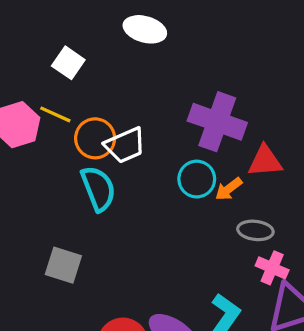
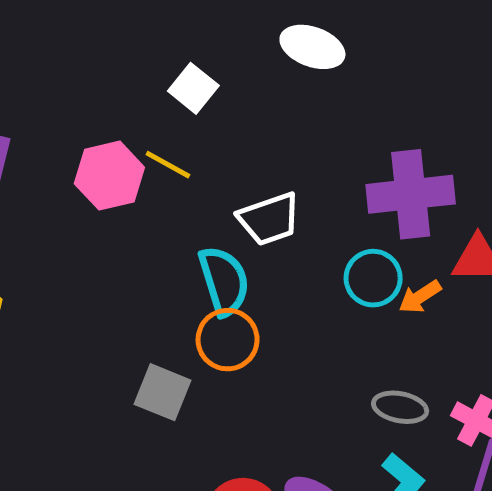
purple cross: (217, 122) -> (411, 194), turned -30
orange circle: (95, 138) -> (228, 340), moved
gray ellipse: (255, 230) -> (400, 407), moved

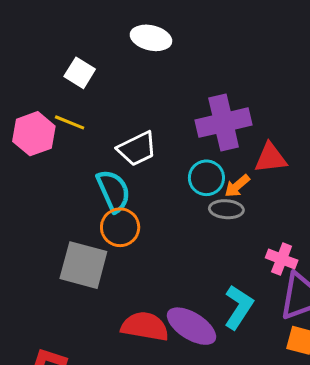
gray square: (162, 392) -> (83, 265), size x1.4
gray ellipse: (400, 407) -> (226, 209), moved

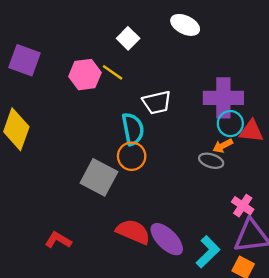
cyan circle: (206, 178) -> (230, 124), moved
cyan L-shape: (239, 307) -> (208, 252), moved

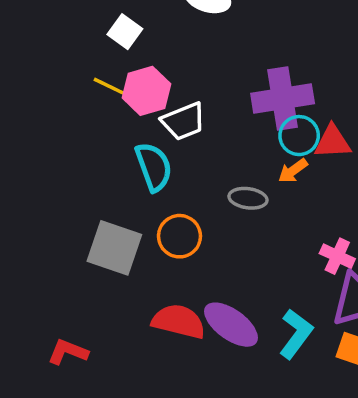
pink hexagon: (85, 75) -> (146, 91), moved
orange circle: (132, 156) -> (179, 236), moved
gray ellipse: (211, 161) -> (248, 198), moved

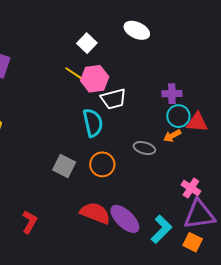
purple cross: (283, 98) -> (172, 94), size x0.6
gray square: (114, 248) -> (64, 166), size x0.7
red L-shape: (68, 352) -> (30, 222), turned 90

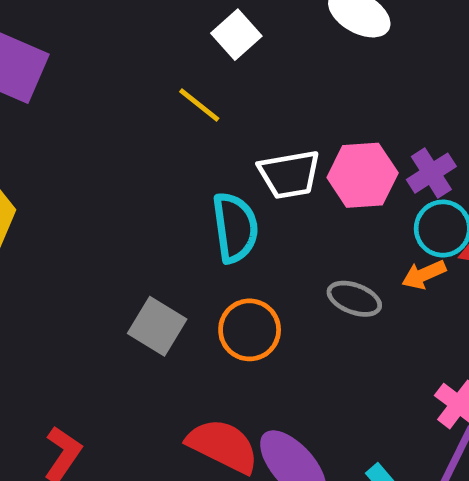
pink hexagon: (95, 79) -> (363, 175), moved
purple cross: (172, 94) -> (431, 173), turned -36

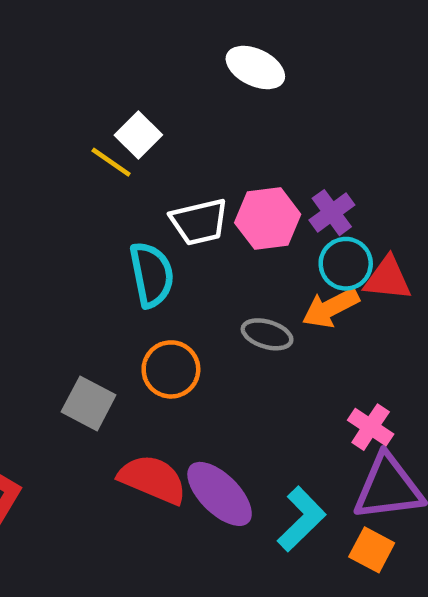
white square: (236, 35) -> (138, 135), moved
orange arrow: (424, 275) -> (331, 308), size x1.4
gray square: (157, 326) -> (89, 403), moved

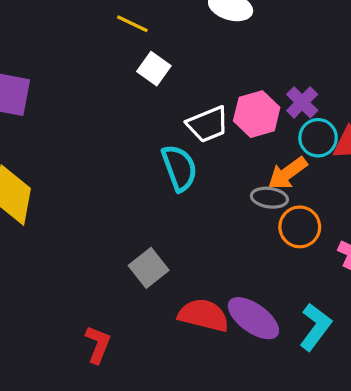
yellow line: (111, 162) -> (132, 24), moved
orange arrow: (331, 308) -> (288, 173), moved
orange circle: (171, 369) -> (300, 227), moved
gray square: (89, 403) -> (149, 268), turned 33

